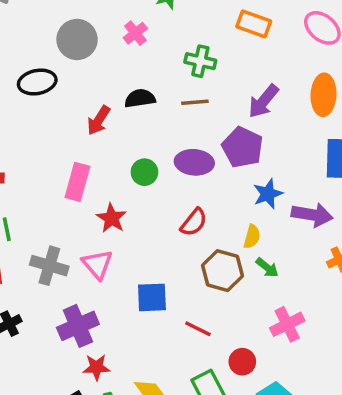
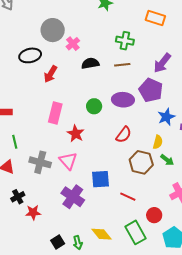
pink cross: (135, 33) -> (73, 44), moved
red arrow: (99, 120) -> (50, 74), moved
purple cross: (78, 326) -> (73, 197), moved, turned -30
red star: (96, 367) -> (33, 212), moved

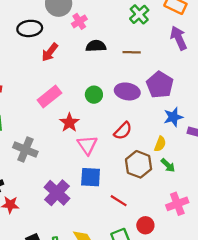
green cross: (125, 41) -> (139, 14), moved, turned 30
purple arrow: (162, 63) -> (179, 38), moved, turned 110
pink rectangle: (55, 113) -> (49, 97), turned 30
pink triangle: (68, 161) -> (87, 145), moved

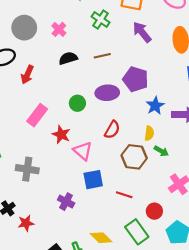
pink cross: (79, 21) -> (59, 29), moved
purple cross: (57, 193) -> (66, 202), size x0.7

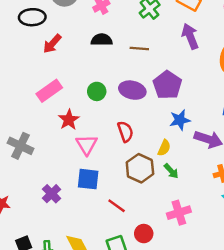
red semicircle: (112, 130) -> (125, 132), turned -66

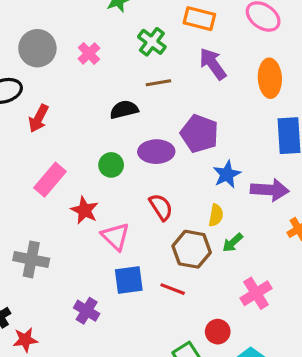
black semicircle: (102, 40) -> (124, 110), moved
brown line: (139, 49) -> (158, 83), moved
green arrow: (171, 171) -> (233, 243), turned 105
red line: (117, 206) -> (173, 289), moved

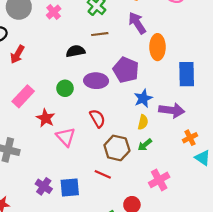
orange ellipse: (270, 78) -> (157, 47), moved
yellow semicircle: (216, 215) -> (143, 122), moved
blue square: (129, 280) -> (70, 188), moved

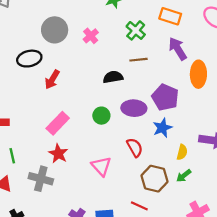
blue star: (143, 98) -> (162, 128), moved
red star: (46, 118) -> (58, 154), moved

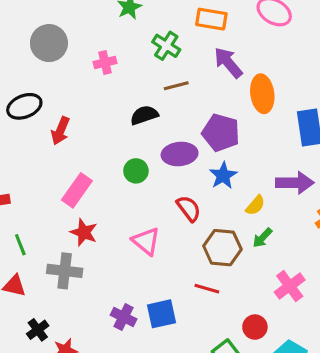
gray circle: (55, 30) -> (49, 43), moved
pink cross: (91, 36) -> (105, 62), turned 35
yellow semicircle: (182, 152) -> (255, 205), turned 35

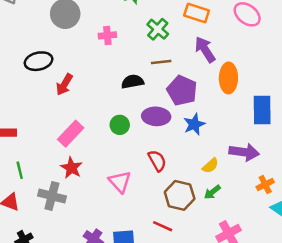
purple pentagon: (221, 133) -> (182, 90), moved
blue star: (223, 176) -> (194, 124), moved

